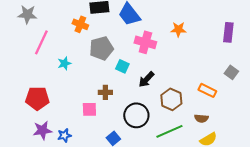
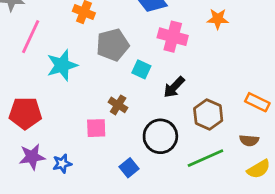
cyan star: (64, 63) -> (62, 65), size x1.6
brown cross: (105, 92) -> (118, 105), turned 32

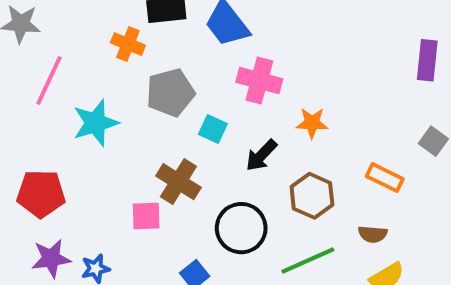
orange star: (218, 19) -> (312, 123), moved
brown cross: (118, 105) -> (178, 182), size x1.5

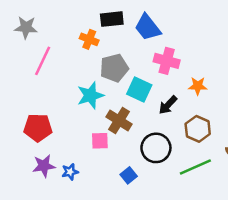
cyan star: (96, 123) -> (90, 95), moved
cyan square: (213, 129) -> (139, 89), size x1.5

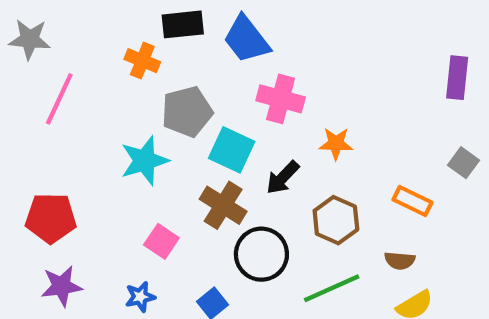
brown cross: (119, 120) -> (223, 205), moved
pink square: (100, 141) -> (161, 241), turned 36
blue star: (70, 172) -> (140, 297), moved

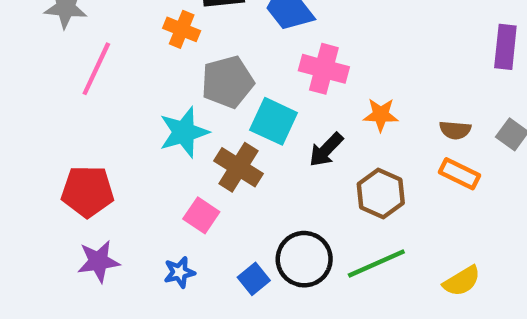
brown cross: (223, 205) -> (239, 167), moved
black circle: (261, 254) -> (304, 259), moved
brown semicircle: (400, 261) -> (455, 130), moved

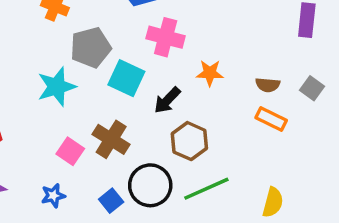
brown cross: (239, 167) -> (111, 139), moved
brown hexagon: (381, 194) -> (189, 141), moved
yellow semicircle: (462, 281) -> (273, 202), turned -44

